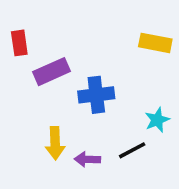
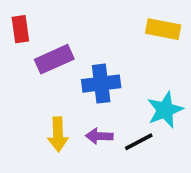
cyan star: (157, 120) -> (165, 110), size x1.4
purple arrow: (87, 159) -> (99, 136), moved

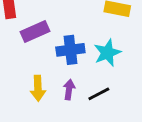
cyan star: (165, 110) -> (107, 53), moved
purple arrow: (99, 136) -> (69, 90), turned 96

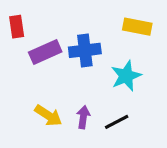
blue cross: (70, 50) -> (85, 50), moved
yellow arrow: (38, 88) -> (48, 116), turned -55

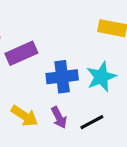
blue cross: (85, 50) -> (62, 77), moved
purple arrow: (83, 117) -> (59, 118), turned 145

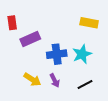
black line: (92, 122) -> (85, 85), moved

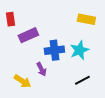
yellow arrow: (32, 79) -> (22, 81), moved
purple arrow: (55, 80) -> (41, 69), moved

